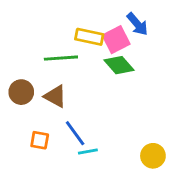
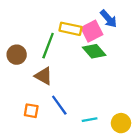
green line: (61, 58) -> (48, 46), turned -65
brown circle: (21, 92) -> (17, 55), moved
cyan line: (88, 152) -> (90, 120), moved

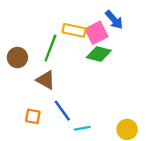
green diamond: (94, 51) -> (99, 54), turned -35
cyan line: (90, 120) -> (82, 128), moved

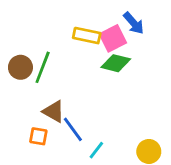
green line: (50, 48) -> (43, 67), moved
brown triangle: (46, 80) -> (54, 111), moved
cyan line: (82, 128) -> (96, 150), turned -42

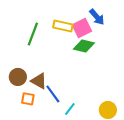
brown circle: (20, 67) -> (18, 77), moved
green line: (43, 67) -> (33, 34), moved

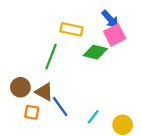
pink square: (82, 28) -> (115, 35), moved
green line: (33, 34) -> (51, 57), moved
cyan line: (70, 109) -> (93, 117), moved

